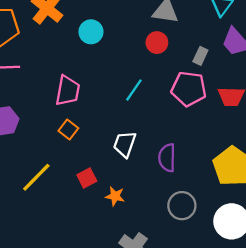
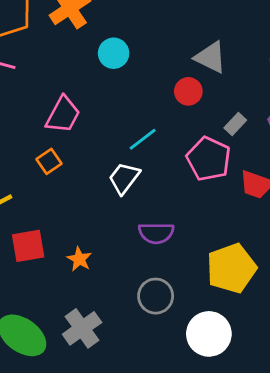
white trapezoid: (125, 144) -> (124, 178), moved
purple semicircle: (167, 158) -> (156, 233), turned -108
red square: (87, 178) -> (28, 246), moved, size x1.4

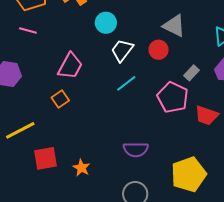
white trapezoid: (124, 178) -> (122, 50), moved

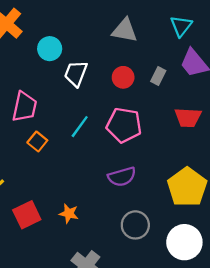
red circle: (158, 50) -> (123, 77), moved
cyan line: (126, 83) -> (80, 127), moved
pink pentagon: (173, 97) -> (124, 125), moved
orange square: (60, 99) -> (37, 142), moved

